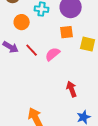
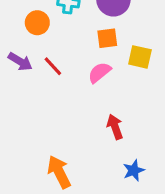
pink semicircle: (53, 54) -> (99, 72), moved

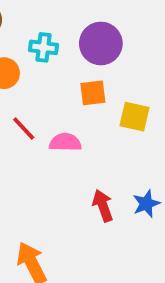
pink semicircle: (99, 72) -> (65, 142), moved, turned 40
blue star: (134, 170) -> (146, 204), moved

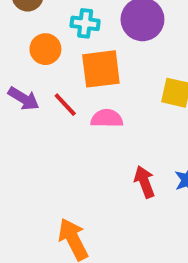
orange square: (93, 93) -> (101, 69), moved, size x1.5

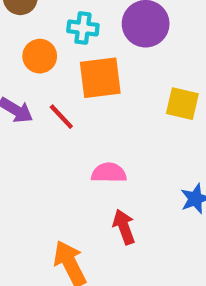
pink semicircle: (107, 118) -> (109, 173), moved
red arrow: (144, 182) -> (124, 227), moved

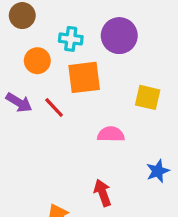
pink semicircle: (109, 173) -> (111, 134), moved

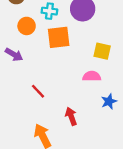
red line: (54, 108) -> (38, 91), moved
pink semicircle: (111, 134) -> (92, 76), moved

